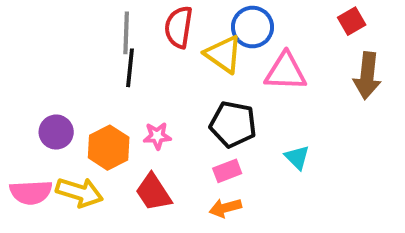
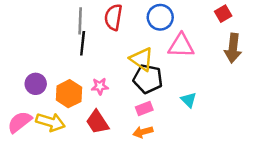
yellow triangle: (223, 54) -> (142, 59), moved
pink semicircle: (31, 192) -> (20, 122), turned 145

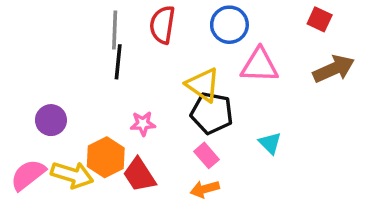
red square: (223, 14) -> (320, 19), turned -35
brown arrow: (233, 48) -> (334, 69), turned -120
orange hexagon: (69, 94) -> (106, 157), moved
pink rectangle: (144, 108) -> (206, 155), turned 70

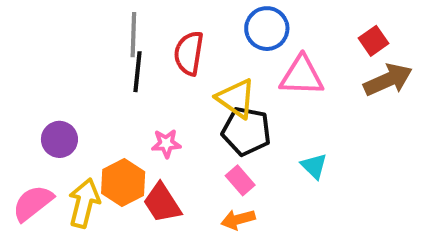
red square: (320, 19) -> (374, 41), moved, turned 30
red semicircle: (162, 25) -> (189, 53), moved
yellow arrow: (72, 175) -> (84, 203), turned -93

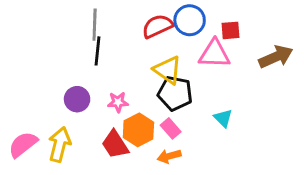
red square: (374, 41) -> (231, 30), moved, turned 30
red semicircle: (189, 53) -> (157, 26), moved, turned 56
purple circle: (59, 139) -> (77, 99), moved
orange hexagon: (123, 182) -> (138, 130), moved

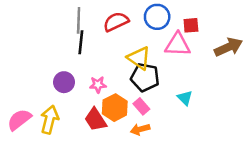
red semicircle: (157, 26) -> (116, 22), moved

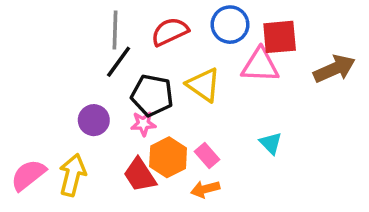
red square: (191, 25) -> (280, 37), size x1.5
black line: (81, 42) -> (119, 62), turned 30
black pentagon: (145, 77) -> (152, 95), moved

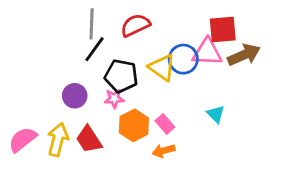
blue circle: (230, 25) -> (183, 59), moved
brown arrow: (334, 69) -> (244, 55), moved
red trapezoid: (140, 175) -> (89, 139), moved

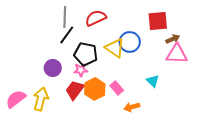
pink triangle: (207, 52) -> (177, 54), moved
brown arrow: (244, 55) -> (173, 39), size x0.6
red trapezoid: (89, 139) -> (75, 90), moved, turned 70
orange arrow: (164, 151) -> (132, 107), moved

